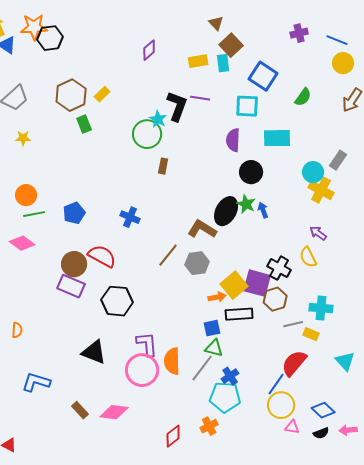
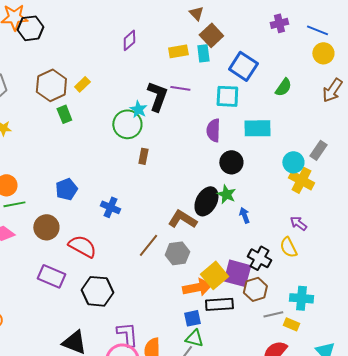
blue arrow: (263, 210) -> (244, 215), moved
blue pentagon: (74, 213) -> (66, 189), moved
brown circle: (74, 264) -> (46, 227), moved
orange arrow: (217, 297) -> (197, 287), size x1.6

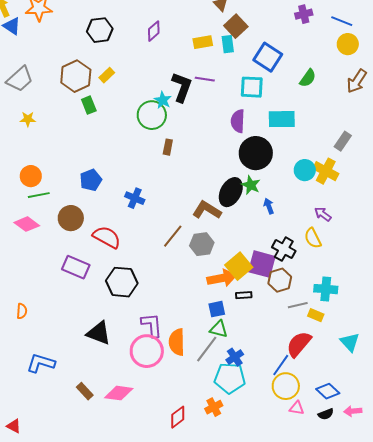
black hexagon: (30, 28) -> (100, 30), moved
black circle: (231, 162) -> (256, 153), size x1.4
cyan circle: (293, 162) -> (305, 170), moved
black rectangle: (219, 304) -> (244, 295), size x0.6

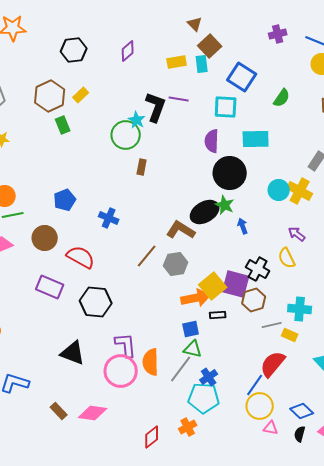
black ellipse: (231, 192) -> (205, 212), turned 32
black semicircle: (326, 414) -> (300, 434), turned 126

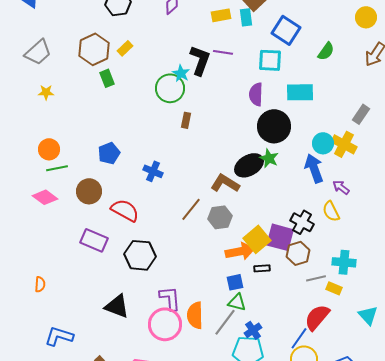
blue arrow: (243, 226) -> (314, 168), moved, size x1.8

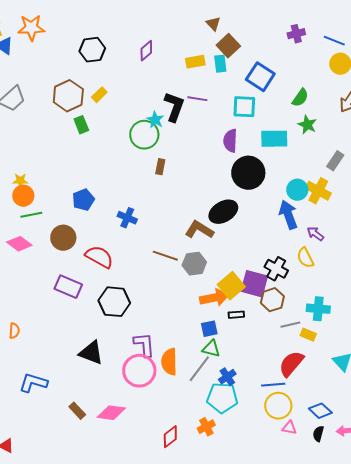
yellow star: (46, 92) -> (20, 181), moved
green star: (269, 158) -> (307, 125), moved
brown line: (191, 209) -> (165, 256), turned 70
blue line: (299, 338) -> (273, 385), turned 50

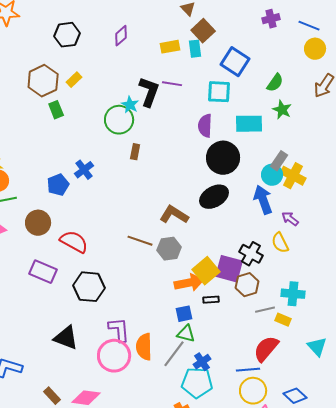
gray rectangle: (335, 161) -> (279, 161), moved
black ellipse: (223, 212) -> (214, 197), moved
blue cross: (127, 218) -> (84, 170), moved, turned 30

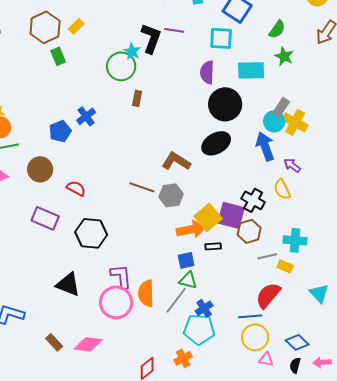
red semicircle: (74, 242) -> (76, 188), size x0.7

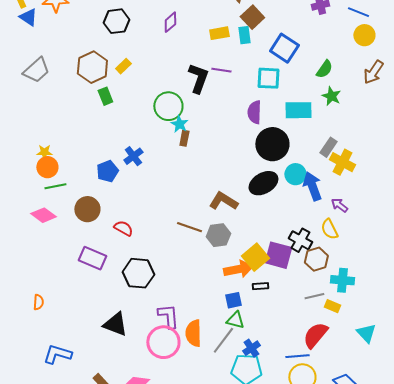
cyan star: (132, 51) -> (179, 124), moved
cyan circle: (274, 121) -> (295, 174), moved
brown hexagon: (249, 231) -> (316, 259), moved

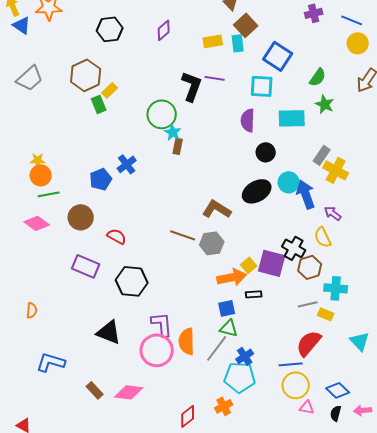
yellow rectangle: (123, 66) -> (110, 90), moved
black circle: (272, 144) -> (266, 152), size x0.6
yellow square: (255, 257) -> (249, 265), size x0.6

